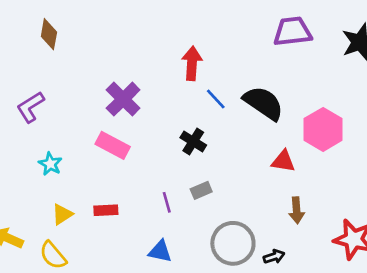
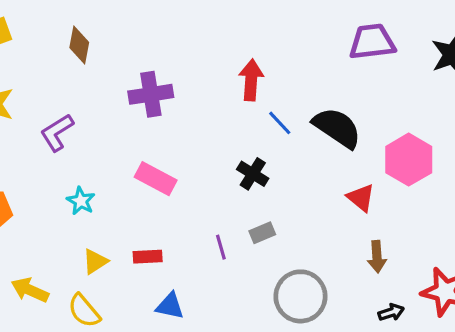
purple cross: (123, 99) -> (151, 94), moved, turned 36
red triangle: (283, 161) -> (361, 198), turned 30
blue triangle: (160, 251) -> (170, 306), moved
black arrow: (274, 257) -> (391, 312), moved

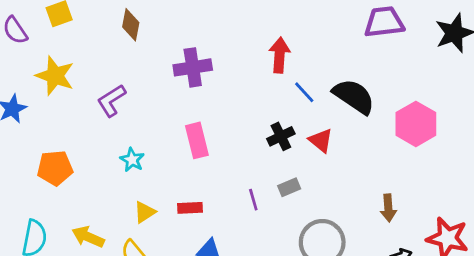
black cross: (253, 174) -> (281, 136), turned 32
pink rectangle: (156, 179) -> (197, 140), turned 48
red triangle: (361, 198) -> (321, 140), moved

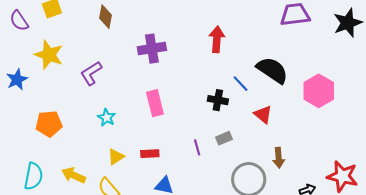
blue line: (304, 92) -> (240, 84), moved
black cross: (281, 136) -> (218, 100), turned 36
red triangle: (321, 140) -> (263, 114), moved
brown arrow: (388, 208) -> (279, 158), moved

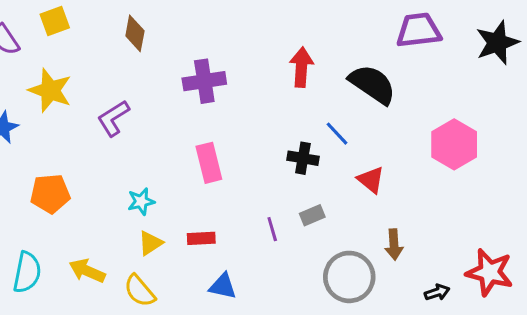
black semicircle: (272, 70) -> (372, 84), moved
cyan star: (107, 118) -> (141, 201), moved, turned 30

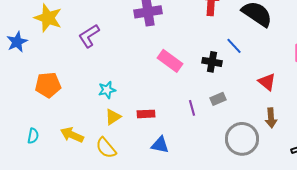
pink rectangle: (209, 163) -> (170, 61), moved, turned -40
red triangle: (371, 180) -> (267, 82), moved
cyan semicircle: (27, 272) -> (33, 136), size x0.6

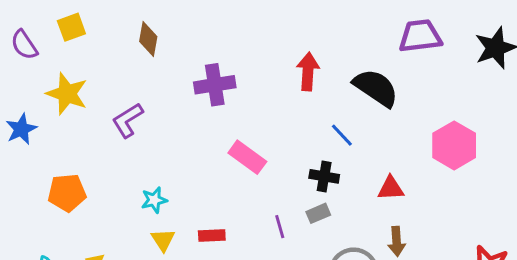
black cross: (212, 62) -> (324, 176), moved
red triangle: (267, 82) -> (391, 188), turned -42
yellow triangle: (113, 117) -> (163, 240), turned -30

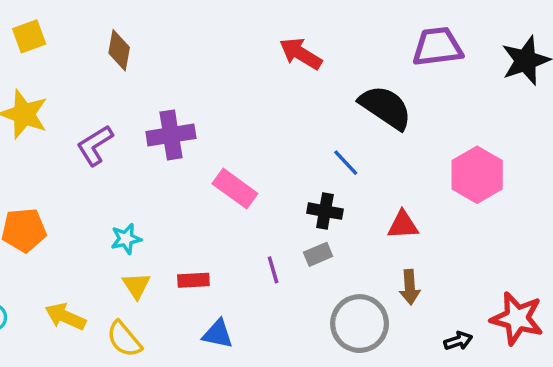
red arrow: (308, 71) -> (301, 54), moved, turned -63
purple cross: (215, 85) -> (171, 135), moved

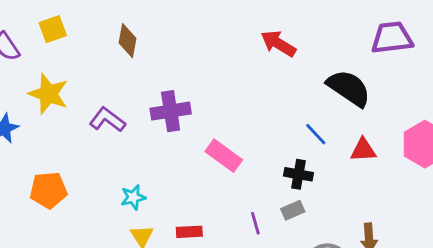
purple L-shape: (95, 145) -> (107, 120), turned 69
red triangle: (403, 225) -> (363, 150), moved

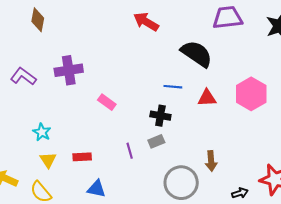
blue line: (316, 134) -> (173, 87), turned -42
pink rectangle: (224, 156) -> (107, 102), size x0.7
cyan star: (133, 197) -> (42, 132), turned -30

